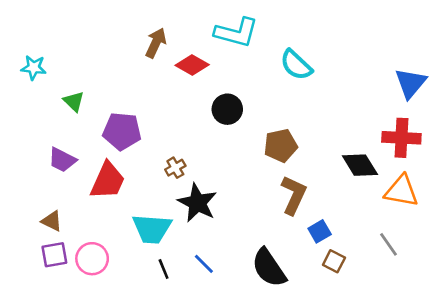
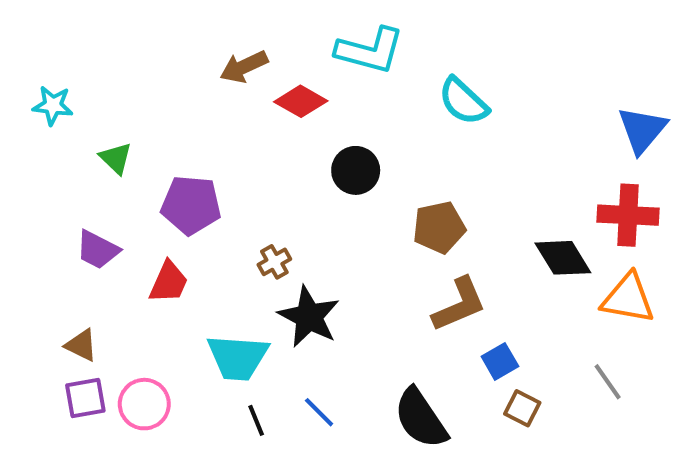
brown arrow: (156, 43) -> (244, 67), turned -140
red trapezoid: (108, 181) -> (169, 282), size x0.7
brown L-shape: (294, 195) -> (459, 305), turned 42

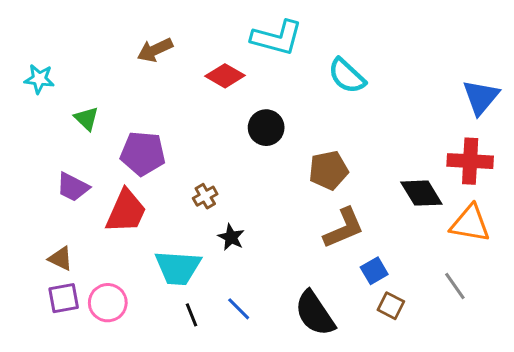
brown arrow: (244, 67) -> (155, 50), moved
red trapezoid: (169, 282) -> (126, 211), size x1.4
black star: (309, 317) -> (231, 237), size x0.6

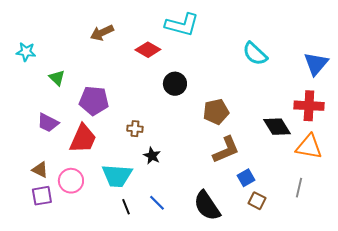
cyan semicircle: (347, 76) -> (255, 54), moved
brown cross: (205, 196) -> (135, 129), turned 35
gray line: (455, 286) -> (299, 188), turned 48
pink circle: (108, 303) -> (71, 181), moved

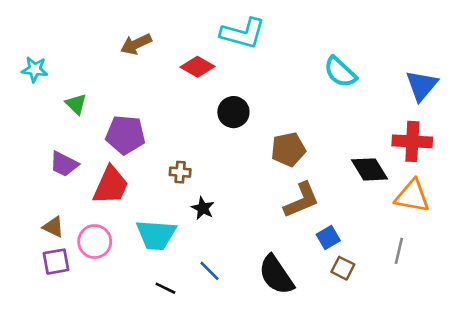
black line: (126, 207) -> (165, 288), moved, turned -42

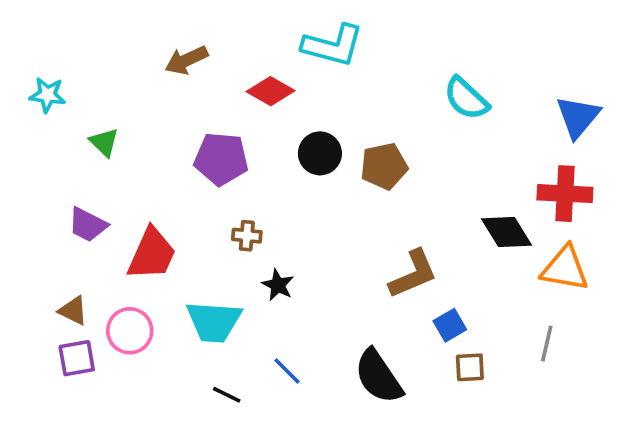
purple pentagon: (125, 135) -> (221, 159), moved
brown pentagon: (288, 149) -> (384, 166), moved
brown square: (343, 268) -> (470, 367), turned -30

